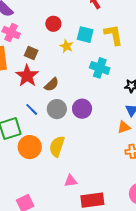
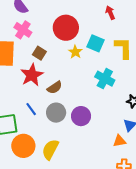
red circle: (53, 24) -> (66, 28), size x1.6

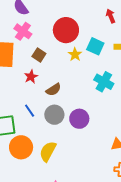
red star: (32, 75) -> (31, 77), size x0.6

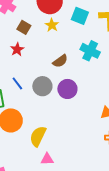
yellow star: (75, 54) -> (52, 25), moved
brown semicircle: (53, 90) -> (60, 61), moved
yellow semicircle: (48, 151) -> (38, 136), moved

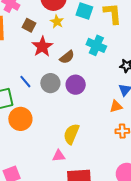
red star: (17, 49) -> (42, 47), moved, size x1.5
yellow semicircle: (38, 136) -> (71, 134), moved

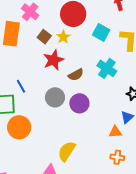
yellow star: (57, 22) -> (63, 37), moved
blue line: (25, 82) -> (21, 86), moved

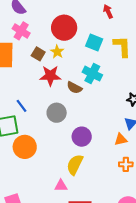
red star: (53, 60) -> (50, 76), turned 30
cyan cross: (107, 68) -> (92, 74), moved
brown semicircle: (76, 75) -> (74, 88), turned 63
purple circle: (79, 103) -> (82, 137), moved

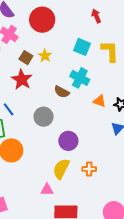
red circle: (64, 28) -> (42, 20), moved
red star: (50, 76) -> (22, 80), moved, turned 30
orange triangle: (121, 139) -> (100, 101), moved, turned 32
orange cross: (126, 164) -> (89, 169), moved

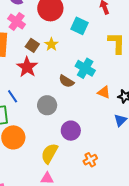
cyan square: (82, 47) -> (79, 26), moved
yellow semicircle: (61, 169) -> (49, 153), moved
orange cross: (89, 169) -> (90, 160), turned -32

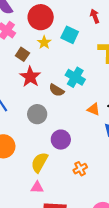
yellow star: (51, 44) -> (44, 42), moved
red star: (27, 67) -> (30, 77), moved
orange triangle: (104, 92) -> (94, 109), moved

